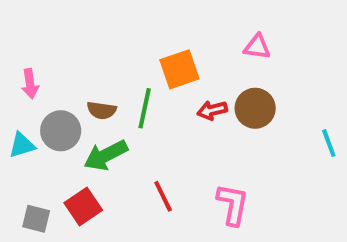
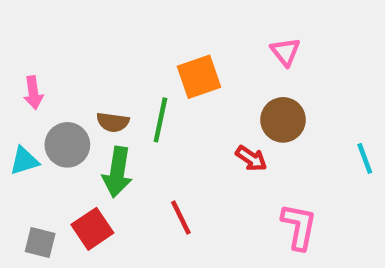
pink triangle: (257, 47) -> (285, 52), turned 44
red arrow: (212, 110) -> (251, 158), moved, turned -132
green arrow: (106, 155) -> (117, 172), turned -54
pink L-shape: (233, 204) -> (299, 227), moved

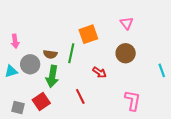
red arrow: (251, 158) -> (99, 72), moved

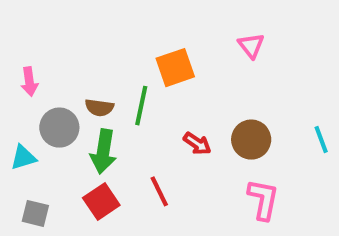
brown circle: (126, 53) -> (251, 140), moved
cyan triangle: (11, 71) -> (23, 158), moved
red square: (41, 101) -> (101, 201), moved

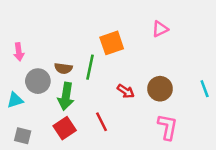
pink triangle: (251, 46) -> (160, 29), turned 42

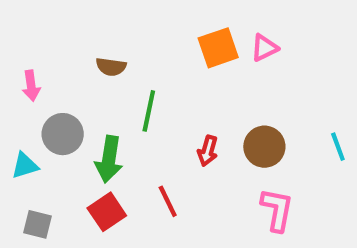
orange square: (112, 43) -> (218, 48), moved
brown semicircle: (63, 68) -> (111, 67), moved
red arrow: (126, 91) -> (208, 151), turned 72

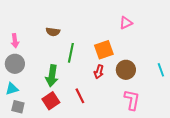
orange square: (218, 48) -> (104, 50), moved
gray circle: (63, 134) -> (15, 64), moved
cyan triangle: (25, 166) -> (12, 89), moved

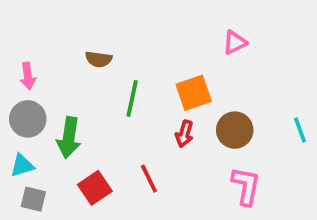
green arrow: (52, 76) -> (69, 138), moved

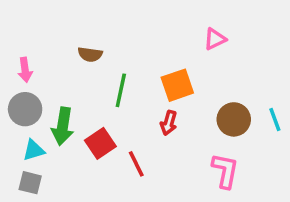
brown circle: (235, 130) -> (234, 119), moved
cyan triangle: (22, 166) -> (34, 150), moved
red square: (95, 188) -> (100, 143), moved

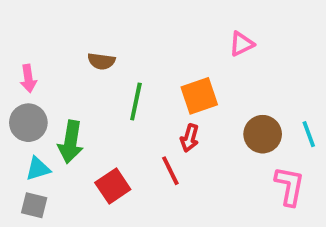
red square: (100, 143) -> (113, 186), moved
red line: (136, 164) -> (170, 171), moved
pink L-shape: (225, 171) -> (290, 186), moved

